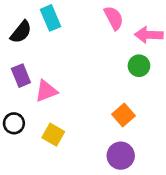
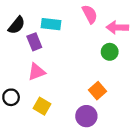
cyan rectangle: (50, 18) -> (51, 24), moved, turned -60
purple rectangle: (21, 76) -> (34, 42), moved
purple circle: (121, 156) -> (86, 116), moved

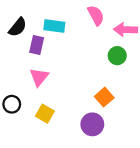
purple rectangle: (34, 42) -> (37, 45), turned 35
pink triangle: (37, 72) -> (39, 77), turned -30

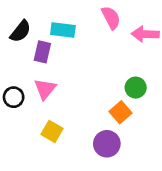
green circle: (117, 56) -> (136, 88), moved
black circle: (12, 104) -> (14, 97), moved

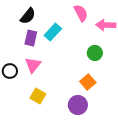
cyan rectangle: (63, 30) -> (53, 32), moved, turned -54
black semicircle: (20, 31) -> (28, 16), moved
green circle: (136, 88) -> (95, 53), moved

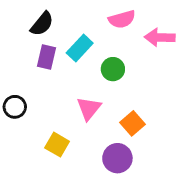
pink semicircle: (81, 13) -> (122, 19), turned 102
green circle: (95, 53) -> (113, 69), moved
pink triangle: (33, 65) -> (89, 108), moved

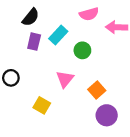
purple circle: (117, 158) -> (107, 115), moved

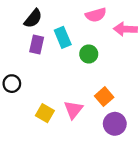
cyan rectangle: (58, 35) -> (63, 37), turned -66
pink triangle: (65, 79) -> (73, 110), moved

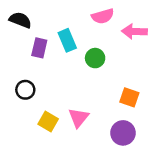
black semicircle: (33, 18) -> (20, 20), moved, turned -108
black circle: (12, 84) -> (25, 90), moved
orange square: (104, 97) -> (129, 97), moved, turned -30

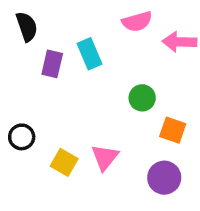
black semicircle: (20, 20) -> (27, 27), turned 50
green circle: (95, 58) -> (142, 98), moved
black circle: (25, 90) -> (22, 137), moved

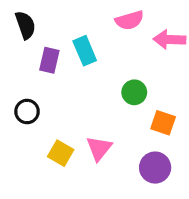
black circle: (22, 137) -> (27, 112), moved

